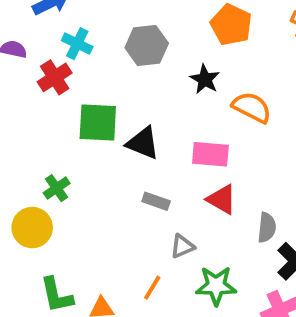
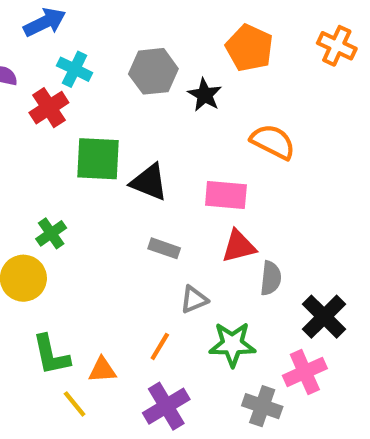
black star: (205, 79) -> (205, 95), moved
red triangle: (222, 199) -> (239, 246), turned -44
gray semicircle: (267, 228) -> (271, 278), moved

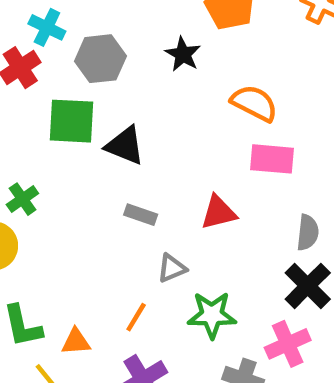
gray hexagon: (153, 71) -> (100, 59), moved
pink rectangle: (226, 195) -> (272, 159), moved
gray semicircle: (271, 278) -> (308, 232), moved

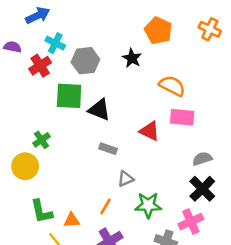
red triangle: (219, 212) -> (149, 131), moved, turned 40
gray semicircle: (308, 232) -> (202, 159), turned -114

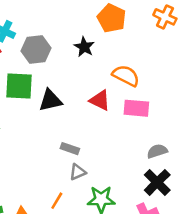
black triangle: (99, 110) -> (50, 100), turned -35
red triangle: (149, 131) -> (100, 100), moved
gray rectangle: (108, 149) -> (70, 149), moved

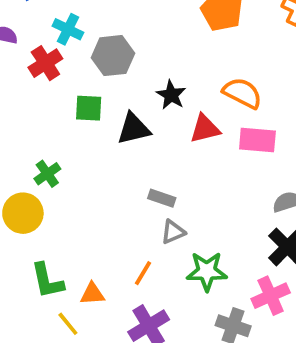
black star: (84, 47) -> (171, 95), moved
green square: (19, 86) -> (89, 108), size x0.7
red triangle: (100, 100) -> (205, 129), turned -40

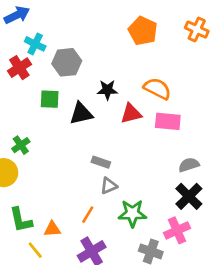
black star: (171, 95) -> (107, 90), turned -30

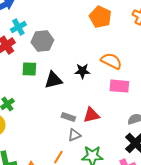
cyan cross: (35, 44) -> (18, 27), turned 35
black star: (107, 90) -> (82, 71), moved
red triangle: (131, 114) -> (91, 115), moved

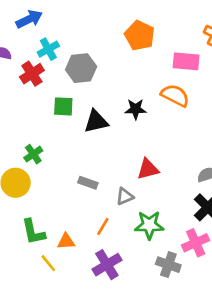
orange pentagon: (100, 17) -> (140, 35), moved
pink rectangle: (119, 86) -> (186, 61), moved
gray rectangle: (68, 117) -> (88, 183), moved

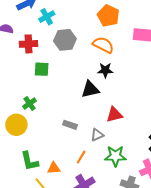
cyan cross: (48, 49) -> (47, 17), moved
red cross: (32, 74) -> (29, 44), turned 30
orange semicircle: (175, 95) -> (103, 45), moved
green square: (63, 106) -> (42, 69), moved
black triangle: (96, 121) -> (90, 89), moved

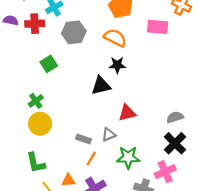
red cross: (29, 44) -> (35, 24), moved
green square: (42, 69) -> (49, 64), turned -35
yellow circle: (16, 125) -> (40, 124), moved
gray rectangle: (70, 125) -> (84, 139), moved
orange triangle: (54, 168) -> (68, 180), moved

